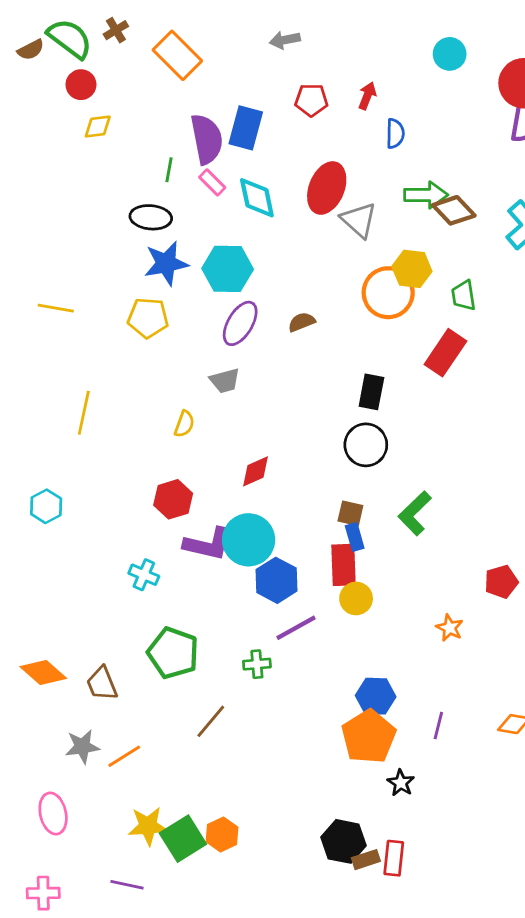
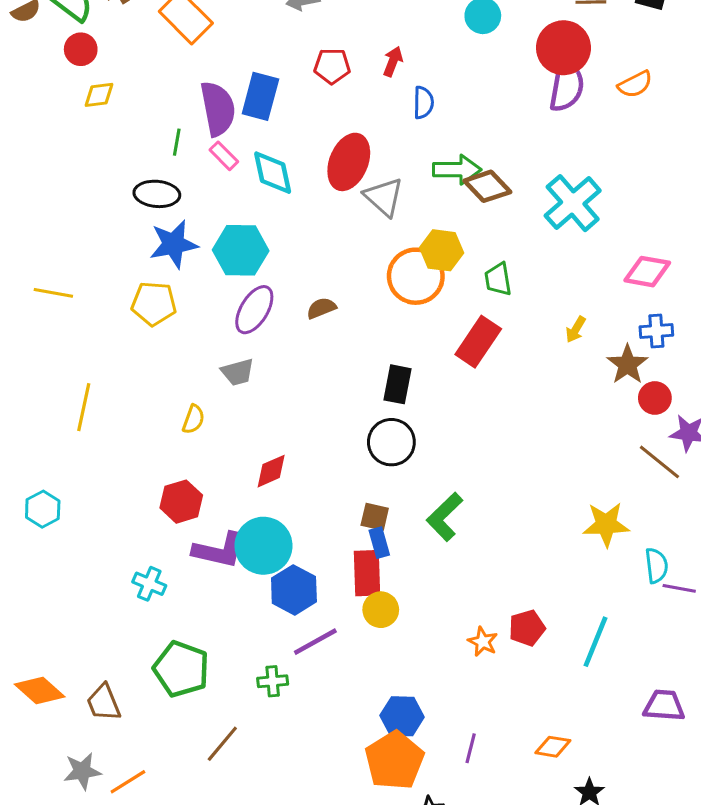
red pentagon: (501, 582) -> (527, 628), moved

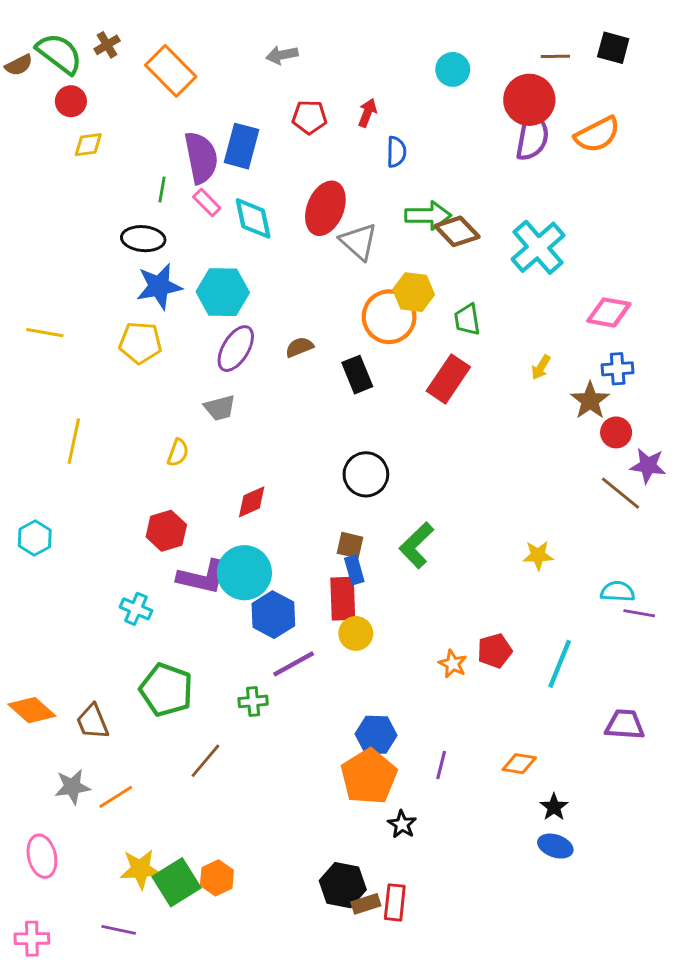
orange semicircle: (635, 84) -> (597, 135), size x1.4
black rectangle: (397, 384) -> (357, 375), moved, turned -33
yellow star: (606, 524) -> (538, 555), moved, size x0.7
cyan semicircle: (656, 566) -> (618, 592), turned -80

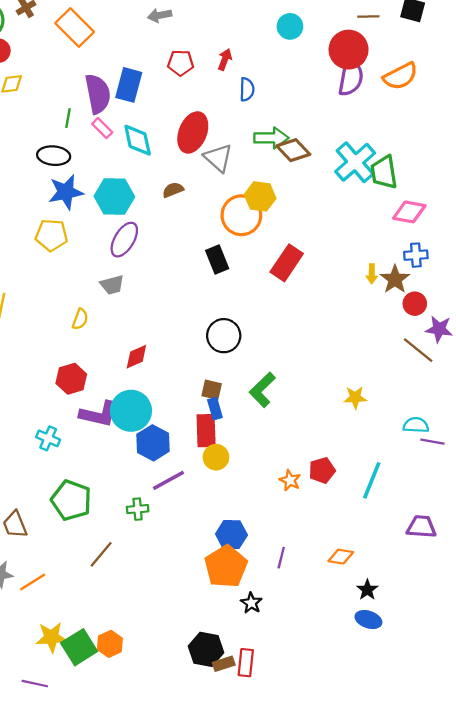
green trapezoid: (467, 320) -> (384, 172), moved, size x1.4
brown semicircle: (299, 347) -> (173, 190), moved
yellow arrow: (541, 367) -> (372, 274), moved, turned -30

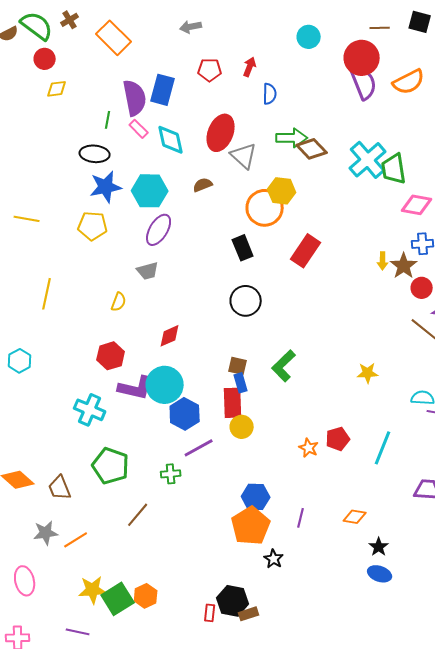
purple semicircle: (351, 77) -> (364, 83), turned -32
black circle: (224, 336) -> (246, 301), moved
cyan cross: (48, 438) -> (90, 410), size x1.4
red rectangle: (246, 663) -> (210, 613), moved, size x0.7

